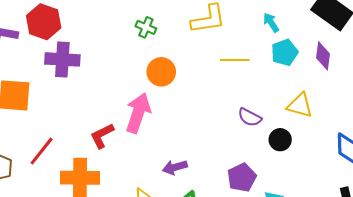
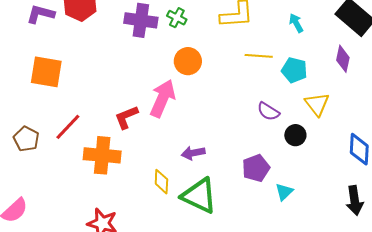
cyan pentagon: (285, 52) -> (294, 70), moved, turned 30
purple cross: (62, 59) -> (141, 20), moved
yellow triangle: (300, 105) -> (317, 104), turned 32

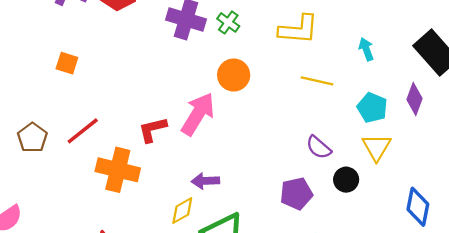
cyan pentagon: (294, 70) -> (372, 108), moved
orange square: (46, 72) -> (67, 63), size x0.6
purple arrow: (193, 153) -> (205, 181), moved
purple pentagon: (256, 168) -> (296, 194), moved
yellow diamond: (161, 182) -> (182, 211), turned 50

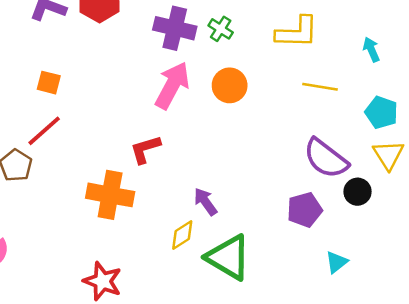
pink arrow: (198, 114) -> (172, 85), moved
red line: (83, 131) -> (44, 131), moved
purple semicircle: (319, 147) -> (326, 158), size x1.6
purple arrow: (205, 181) -> (205, 202), turned 60

